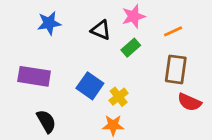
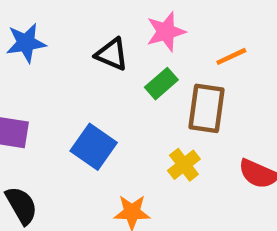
brown rectangle: (176, 69) -> (206, 108), moved
yellow cross: (119, 97) -> (184, 165), moved

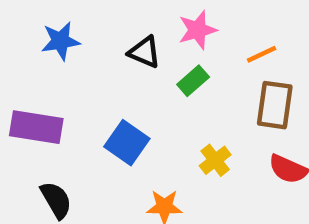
brown rectangle: (206, 108) -> (275, 105), moved

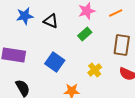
black triangle: (144, 52) -> (51, 21), moved
orange line: (262, 54) -> (116, 13), moved

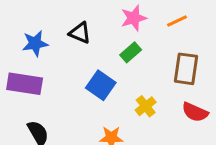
blue star: (25, 16) -> (35, 43), moved
blue square: (55, 62) -> (101, 85), moved

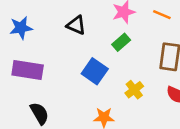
orange line: (177, 21) -> (162, 15), turned 48
blue star: (35, 43) -> (21, 28), moved

